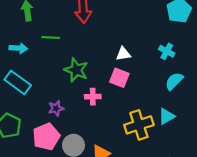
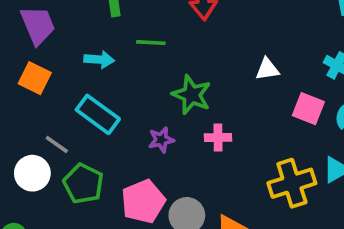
pink square: (119, 78) -> (308, 109), moved
purple star: (56, 108) -> (161, 140), moved

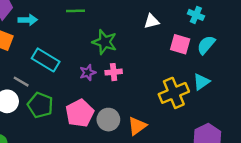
cyan arrow: (99, 60) -> (28, 20), moved
pink cross: (218, 137) -> (114, 72), moved

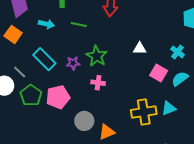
cyan arrow: (28, 20) -> (46, 24), moved
purple star: (88, 73) -> (73, 63), moved
pink pentagon: (80, 113) -> (58, 97), moved

